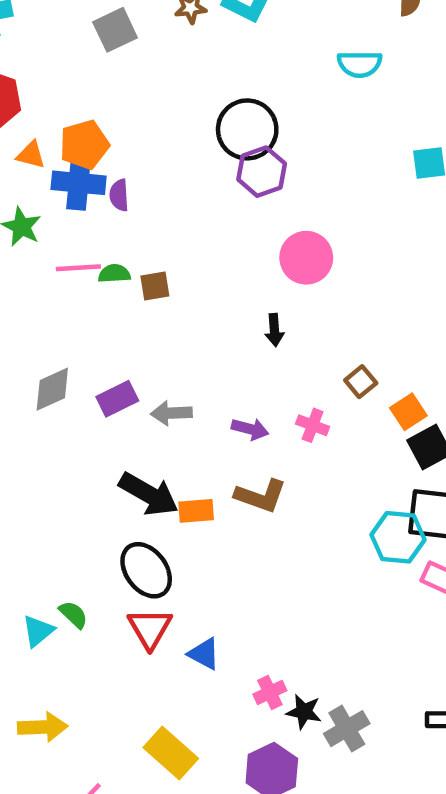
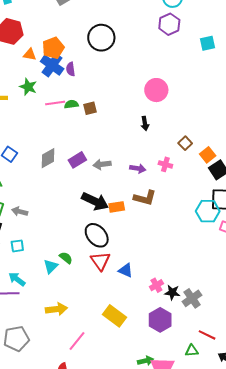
black circle: (247, 129) -> (101, 38), moved
purple hexagon: (262, 172) -> (169, 24), moved
blue cross: (79, 183) -> (52, 65), turned 35

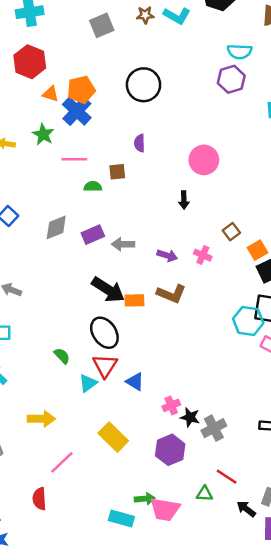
purple semicircle: (71, 69) -> (140, 143), moved
green semicircle: (71, 104) -> (93, 186), moved
cyan triangle: (51, 266) -> (88, 383), moved

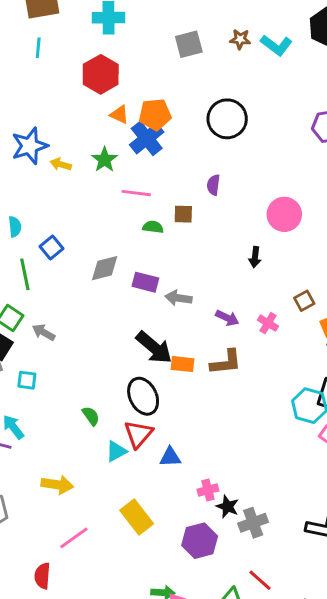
purple rectangle: (93, 235) -> (145, 282), turned 30
brown L-shape: (171, 294) -> (226, 362), turned -36
blue triangle: (135, 382) -> (170, 457), turned -42

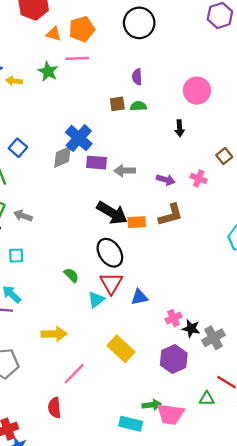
blue cross: (147, 138) -> (79, 138), moved
pink line: (136, 193) -> (77, 58), moved
green semicircle: (153, 227) -> (138, 106), moved

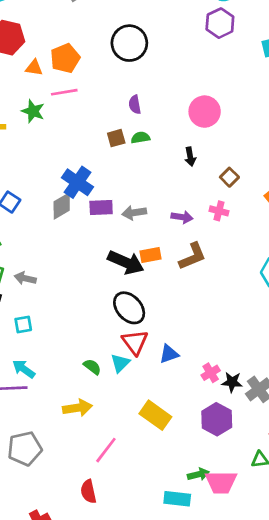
brown square: (224, 156) -> (229, 177), moved
orange rectangle: (137, 222) -> (151, 255), moved
green semicircle: (71, 275) -> (92, 367), moved

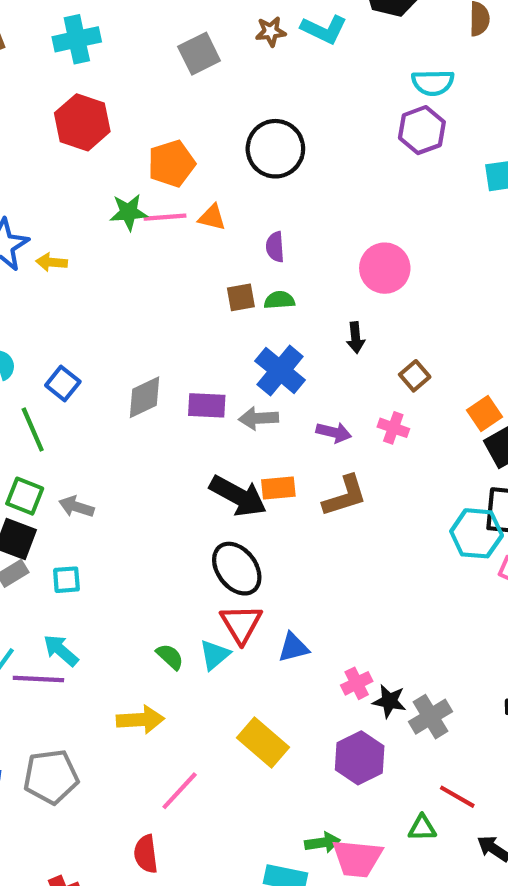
orange triangle: (34, 68) -> (212, 217), moved
green star: (33, 111) -> (129, 212), moved, turned -30
blue cross: (77, 182) -> (280, 370), moved

